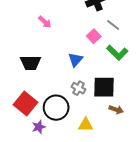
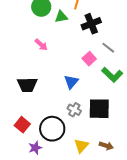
red square: (25, 103) -> (22, 125), size x0.7
brown arrow: (116, 110) -> (106, 146), moved
yellow triangle: (86, 125) -> (81, 146), turned -49

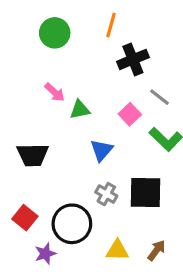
green triangle: (61, 17) -> (80, 110), moved
yellow triangle: (81, 146) -> (117, 250), turned 49
brown arrow: (106, 146) -> (156, 250), turned -72

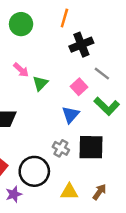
green triangle: (80, 110) -> (40, 83), turned -35
blue triangle: (102, 150) -> (70, 115), moved

